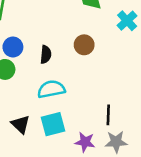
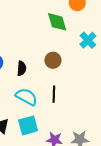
cyan semicircle: (51, 89) -> (26, 97), turned 40
black line: (108, 115) -> (54, 94), moved

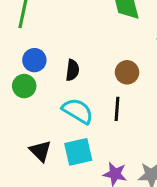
brown circle: (53, 60) -> (127, 72), moved

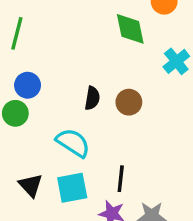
black semicircle: (72, 70) -> (92, 98), moved
black line: (117, 109) -> (121, 179), moved

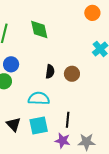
green diamond: (130, 29) -> (39, 30), moved
cyan semicircle: (73, 143) -> (39, 99), turned -30

